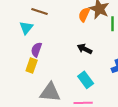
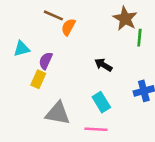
orange semicircle: (84, 15) -> (68, 27), moved
cyan triangle: (26, 28) -> (22, 49), moved, turned 32

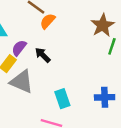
black arrow: (103, 65) -> (43, 55), moved
gray triangle: (58, 113) -> (22, 82), moved

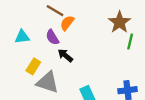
purple semicircle: (19, 48) -> (52, 37), moved, turned -63

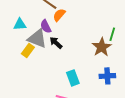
brown star: (120, 22) -> (102, 47), moved
gray triangle: (48, 82) -> (37, 39), moved

